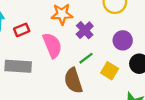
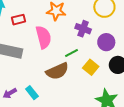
purple cross: (85, 30) -> (83, 29), moved, turned -35
brown semicircle: (73, 81) -> (57, 71), turned -105

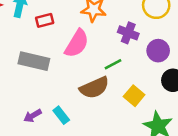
pink semicircle: (43, 37) -> (77, 43), turned 45
yellow square: (91, 67) -> (134, 96), moved

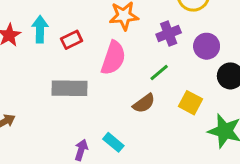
purple cross: (128, 33) -> (169, 33), turned -30
brown semicircle: (94, 88) -> (144, 103), size x0.7
purple arrow: (33, 116) -> (81, 150), turned 150

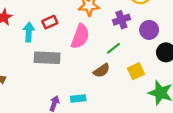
cyan arrow: (40, 29) -> (29, 32), moved
yellow square: (190, 103) -> (136, 71), turned 35
cyan rectangle: (113, 142) -> (78, 99), turned -48

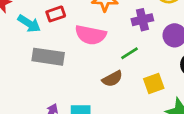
cyan arrow: (29, 32) -> (29, 24), turned 114
pink semicircle: (80, 36) -> (91, 35), turned 75

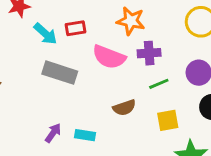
purple cross: (142, 20) -> (149, 53), moved
green line: (129, 53) -> (159, 84), moved

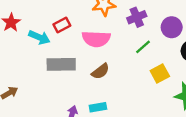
purple cross: (149, 53) -> (137, 17), moved
brown semicircle: (124, 108) -> (100, 71), moved

